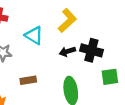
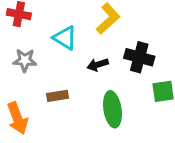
black arrow: (67, 51) -> (98, 65), moved

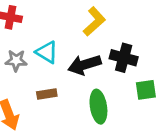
cyan triangle: (65, 38) -> (47, 52), moved
black arrow: (98, 65) -> (85, 65), size x1.6

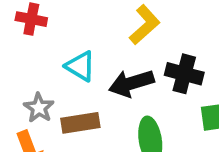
gray star: (16, 61) -> (39, 108), moved, turned 30
brown rectangle: (47, 94) -> (80, 123), size x1.4

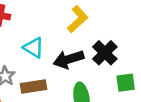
black cross: (184, 74) -> (105, 53), turned 30

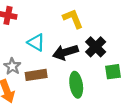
yellow L-shape: (78, 19) -> (73, 19), turned -70

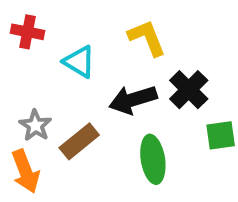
cyan triangle: (36, 42) -> (79, 62), moved
brown rectangle: (36, 75) -> (79, 141), turned -30

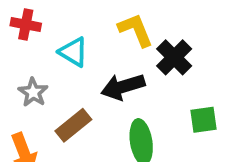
black cross: (189, 90) -> (174, 57), moved
gray star: (35, 125) -> (33, 92), moved

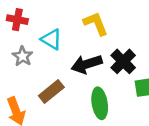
black cross: (174, 57) -> (123, 61), moved
gray star: (33, 92) -> (23, 56), moved

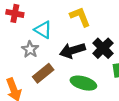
gray star: (23, 56) -> (30, 49), moved
green ellipse: (100, 103) -> (83, 83), turned -65

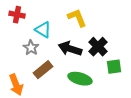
black arrow: (73, 50) -> (70, 49), turned 35

